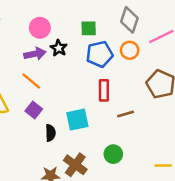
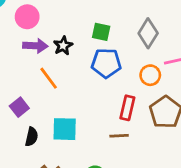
pink circle: (40, 28) -> (27, 17), moved
orange circle: (130, 50) -> (150, 75), moved
orange line: (31, 81) -> (49, 78), moved
red rectangle: (104, 90) -> (127, 108), moved

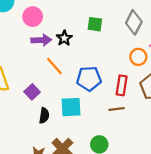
blue pentagon: (106, 63) -> (89, 79), moved

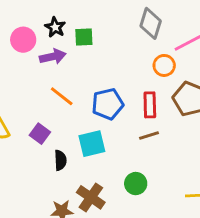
green square: (95, 24) -> (84, 37), moved
black star: (64, 38) -> (55, 27), moved
purple arrow: (41, 40) -> (53, 57), moved

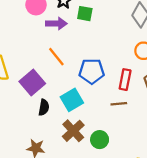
purple square: (40, 134) -> (32, 83), size x1.5
cyan square: (92, 144) -> (72, 100), turned -30
brown cross: (91, 197) -> (73, 131), moved

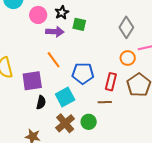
purple square: (32, 83) -> (32, 81), turned 30
green circle: (100, 140) -> (89, 122), moved

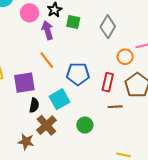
gray diamond: (126, 27) -> (108, 27), moved
purple arrow: (55, 32) -> (47, 30), turned -108
brown line: (105, 102) -> (115, 107), moved
brown cross: (65, 123) -> (46, 125), moved

